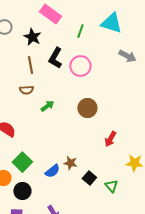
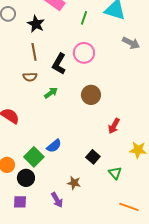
black L-shape: (55, 58) -> (59, 64), moved
green square: (22, 162) -> (34, 157), moved
brown star: (70, 163) -> (74, 183), moved
blue semicircle: (52, 171) -> (54, 146), moved
black square: (89, 178) -> (93, 157), moved

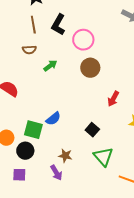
pink circle: (84, 53) -> (83, 40), moved
black L-shape: (59, 64) -> (58, 25), moved
green square: (34, 157) -> (33, 130), turned -30
green triangle: (115, 173) -> (103, 157), moved, size x1.5
brown star: (74, 183) -> (65, 156), moved

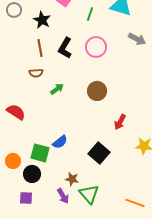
pink circle: (83, 40) -> (96, 47), moved
black square: (92, 130) -> (99, 153), size x1.5
green triangle: (103, 157) -> (89, 194), moved

